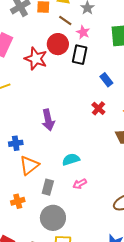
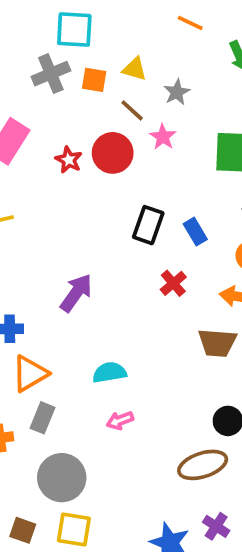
black rectangle: (80, 55) -> (148, 225), moved
red star: (36, 59) -> (69, 160), moved, size x0.6
purple arrow: (48, 120) -> (76, 293), turned -140
gray rectangle: (48, 187) -> (42, 418), moved

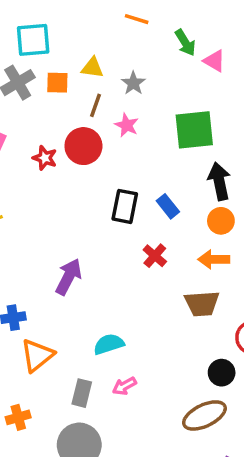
brown line: (132, 110) -> (96, 105), turned 75
gray rectangle: (42, 418) -> (82, 393), moved

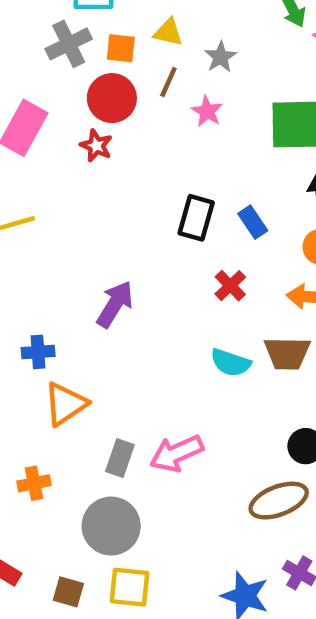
red circle: (83, 146) -> (112, 98), moved
cyan semicircle: (109, 344) -> (231, 363), moved, turned -148
pink arrow: (124, 386) -> (177, 453), size x1.6

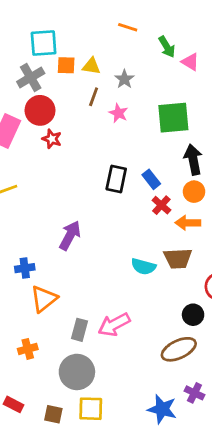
orange square: (121, 48) -> (66, 65), moved
red circle: (112, 98) -> (40, 110), moved
red cross: (230, 286) -> (161, 205), moved

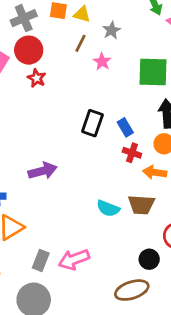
red cross: (161, 205) -> (132, 153), turned -30
purple arrow: (70, 235) -> (43, 171), turned 40

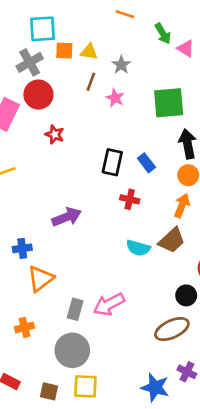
red star: (37, 78) -> (55, 134), moved
red cross: (132, 153) -> (130, 199), moved
orange arrow: (155, 172) -> (182, 206), turned 110
brown trapezoid: (141, 205) -> (172, 240), turned -40

